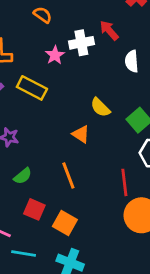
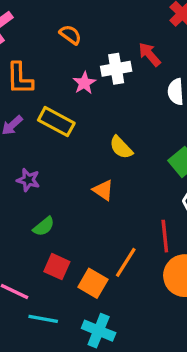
yellow semicircle: (100, 107) -> (121, 147), moved
orange triangle: (81, 134) -> (103, 190), moved
orange line: (68, 176) -> (126, 262), moved, turned 52

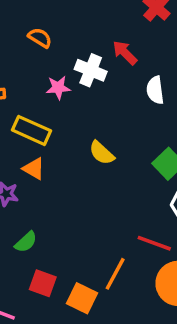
white cross: (116, 69) -> (91, 70), turned 36
pink star: (84, 83) -> (58, 88), turned 30
orange triangle: (103, 190) -> (34, 169), moved
red line: (165, 236) -> (154, 243), turned -60

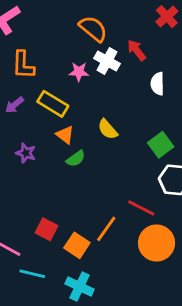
orange semicircle: (40, 38) -> (93, 29), moved, size x1.5
orange triangle: (34, 169) -> (65, 135), moved
green semicircle: (26, 242) -> (76, 159), moved

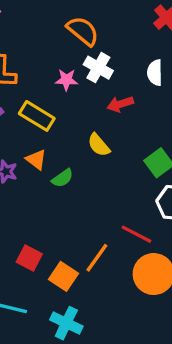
red arrow: (137, 50) -> (120, 104), moved, turned -70
white semicircle: (157, 84) -> (155, 73), moved
orange triangle: (65, 135) -> (36, 159), moved

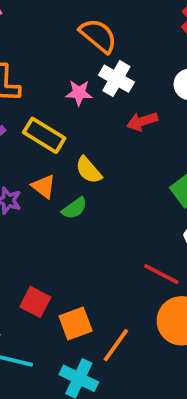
yellow semicircle: (99, 145) -> (89, 170), moved
orange line: (97, 258) -> (116, 345), moved
orange square: (64, 276) -> (76, 324), turned 36

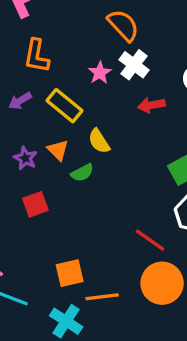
pink star: (79, 93) -> (100, 73), turned 30
red square: (35, 302) -> (35, 204), moved, turned 35
orange line: (116, 345) -> (102, 297), turned 40

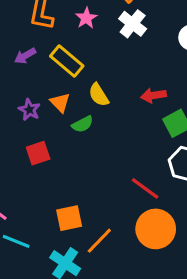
pink star: (100, 73) -> (86, 18), moved
red arrow: (151, 105) -> (153, 95), moved
orange line: (102, 297) -> (99, 241), turned -40

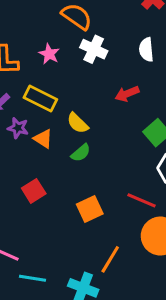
red arrow: (153, 95) -> (127, 94), moved
purple star: (29, 110) -> (18, 128), moved
green semicircle: (82, 124) -> (81, 153), moved
orange square: (69, 218) -> (90, 209), moved

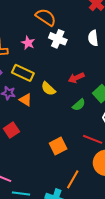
red arrow: (127, 94) -> (76, 78), moved
green semicircle: (81, 153) -> (79, 105), moved
red square: (34, 191) -> (11, 130), moved

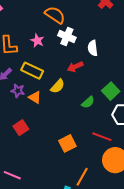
white semicircle: (93, 38) -> (93, 48), moved
red arrow: (76, 78) -> (75, 67), moved
yellow semicircle: (48, 89) -> (58, 86), turned -91

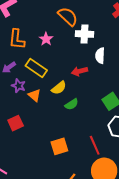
white cross: (67, 37) -> (84, 34), moved, turned -30
green semicircle: (88, 102) -> (72, 104), moved
red line: (102, 137) -> (95, 145), turned 36

